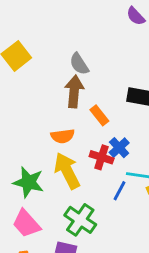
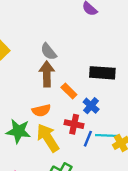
blue cross: (119, 148) -> (91, 106), moved
green star: (29, 182) -> (18, 131), moved
blue line: (120, 191) -> (88, 139), moved

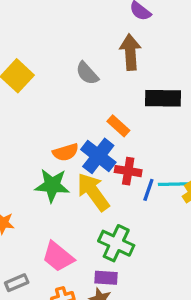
brown arrow: (47, 74) -> (130, 52), moved
blue cross: (91, 106) -> (98, 156), moved, size x1.5
orange semicircle: (41, 110) -> (66, 152), moved

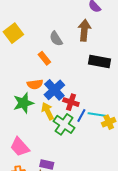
orange rectangle: (118, 126) -> (44, 58), moved
green star: (52, 185) -> (23, 103), turned -30
yellow arrow: (93, 192) -> (48, 111), size x0.7
green cross: (116, 243) -> (64, 124), moved

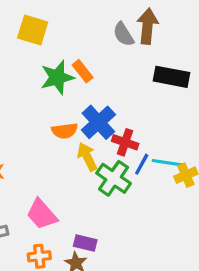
yellow square: (13, 33) -> (33, 30), turned -36
gray semicircle: (56, 39) -> (124, 34), moved
orange semicircle: (35, 84) -> (65, 131), moved
green star: (23, 103) -> (57, 77), moved

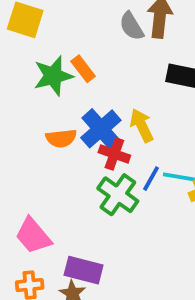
red cross: (125, 142) -> (114, 154), moved
yellow arrow: (87, 157) -> (142, 125), moved
purple rectangle: (85, 243) -> (84, 270), size x1.4

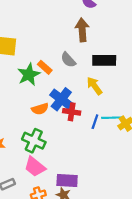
gray semicircle: (132, 26) -> (68, 60), moved
yellow arrow: (142, 125) -> (94, 86), moved
green cross: (118, 195) -> (34, 141), moved

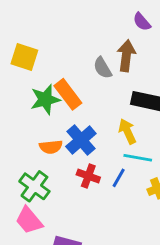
gray semicircle: (68, 60) -> (103, 68), moved
orange rectangle: (45, 67) -> (68, 94), size x1.5
red cross: (72, 112) -> (88, 176), moved
cyan line: (112, 118) -> (138, 158), moved

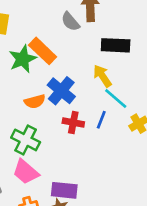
cyan line: (138, 158) -> (116, 98), turned 40

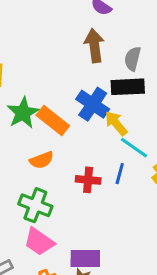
gray semicircle: (70, 22) -> (133, 59), moved, turned 60
orange rectangle: (43, 51) -> (53, 121), moved
blue cross: (61, 91) -> (93, 104), moved

